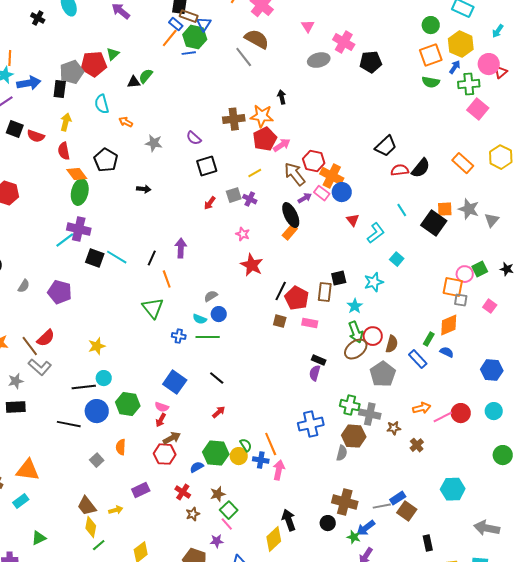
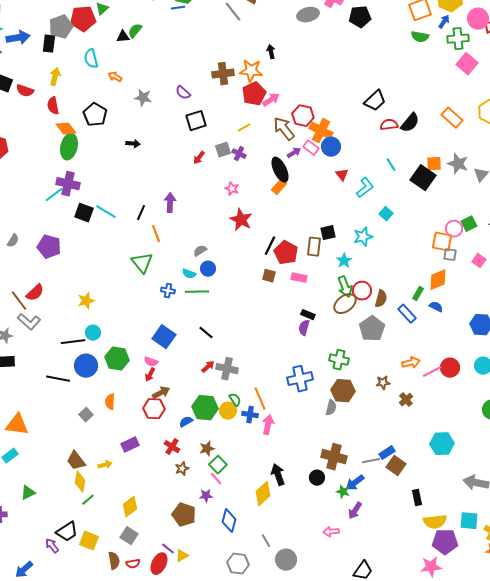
gray cross: (370, 414) -> (227, 369), moved

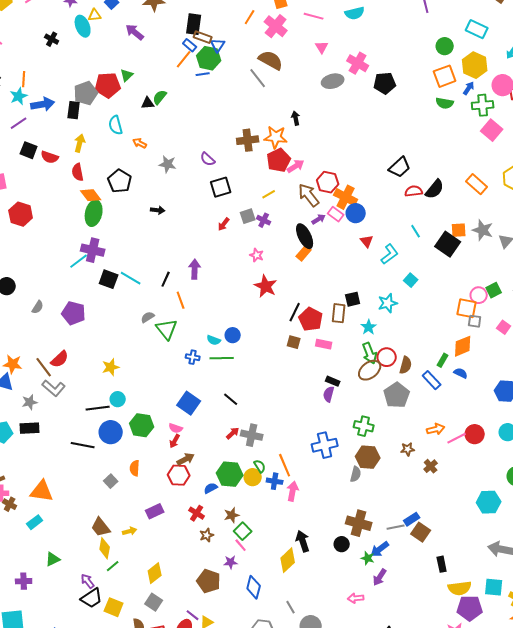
gray semicircle: (200, 251) -> (148, 317), moved
cyan hexagon: (442, 444) -> (489, 502), moved
purple arrow: (52, 546) -> (88, 581), moved

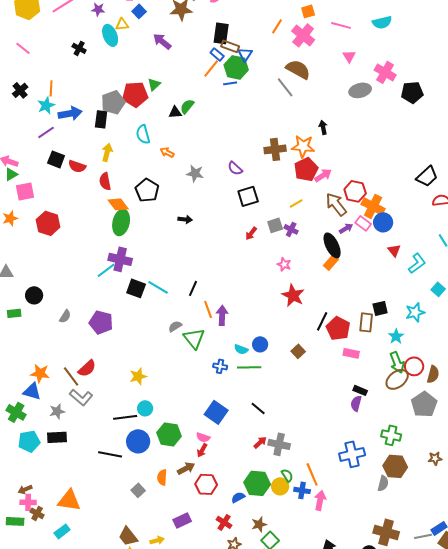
purple arrow: (195, 269) -> (222, 315), moved
brown square: (294, 342) -> (298, 351), moved, turned 32
brown arrow: (186, 459) -> (186, 468), moved

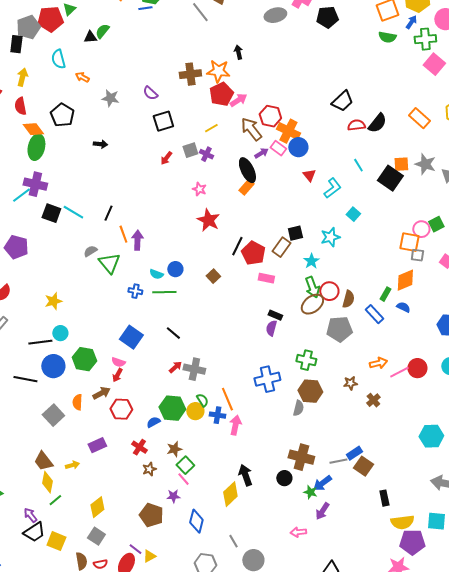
brown rectangle: (366, 322) -> (281, 247), turned 30
gray pentagon: (424, 404) -> (339, 329), turned 30
gray square: (138, 490) -> (53, 415), size x1.5

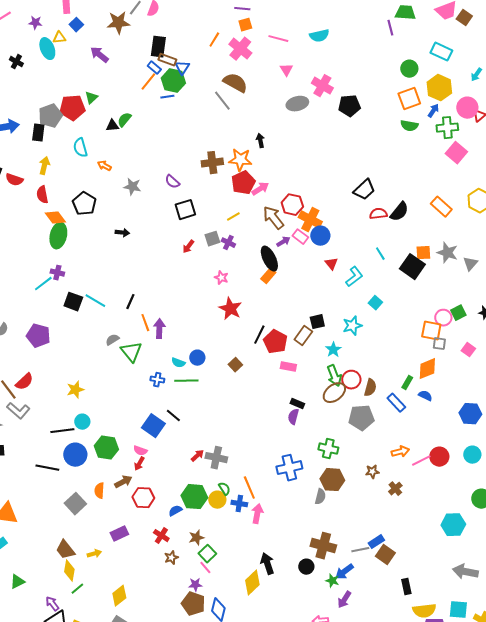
purple cross: (35, 184) -> (57, 273), size x0.6
black line: (173, 333) -> (173, 416), moved
brown pentagon: (151, 515) -> (193, 604), moved

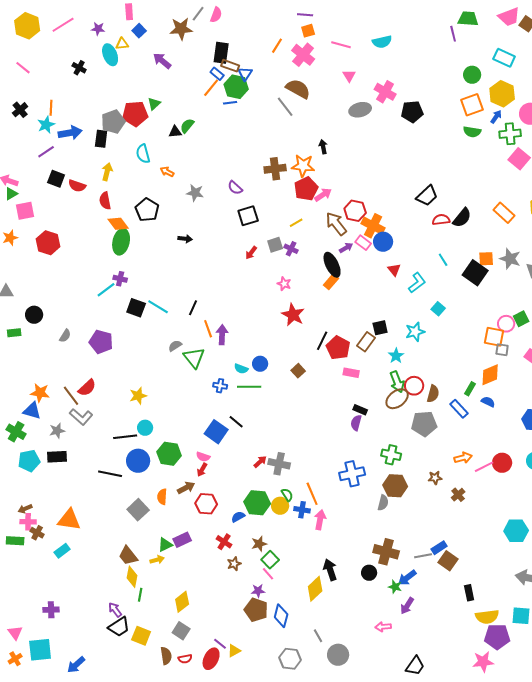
green triangle: (17, 582) -> (165, 545), moved
green line: (77, 589) -> (140, 595), turned -40

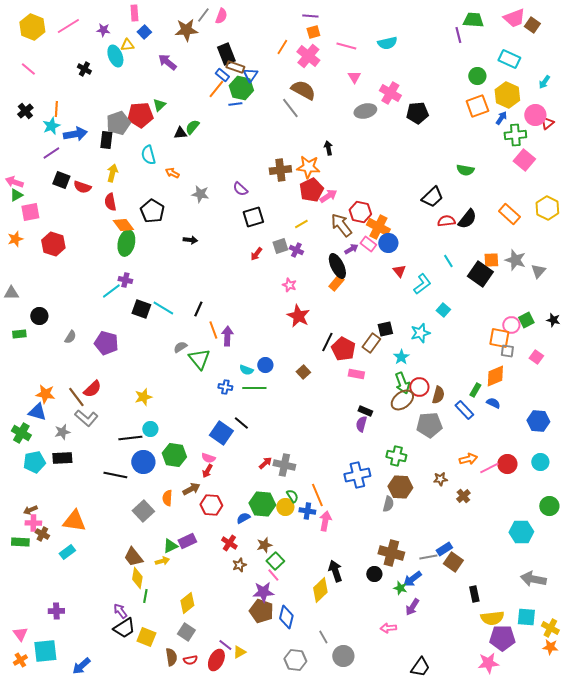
black rectangle: (221, 53) -> (226, 54), turned -30
green semicircle: (472, 132) -> (465, 170), moved
purple star: (258, 591) -> (263, 592), size x1.5

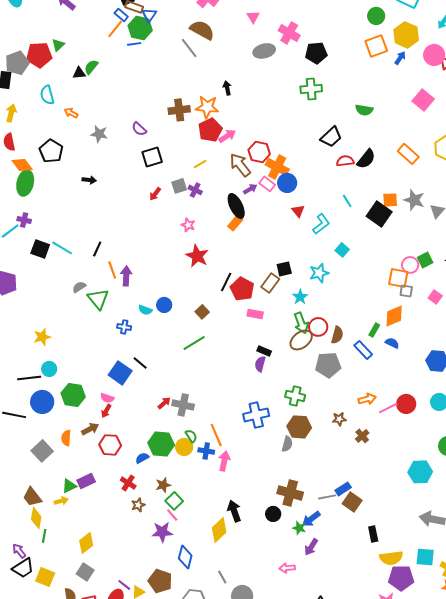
green cross: (515, 135) -> (311, 89), moved
green line: (254, 388) -> (194, 343), moved, turned -30
brown pentagon: (261, 611) -> (160, 581), moved

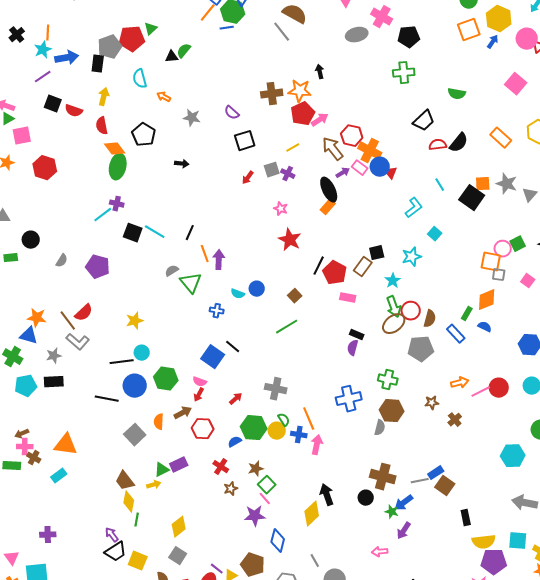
red triangle: (298, 211) -> (391, 173), moved
red arrow: (164, 403) -> (236, 399), moved

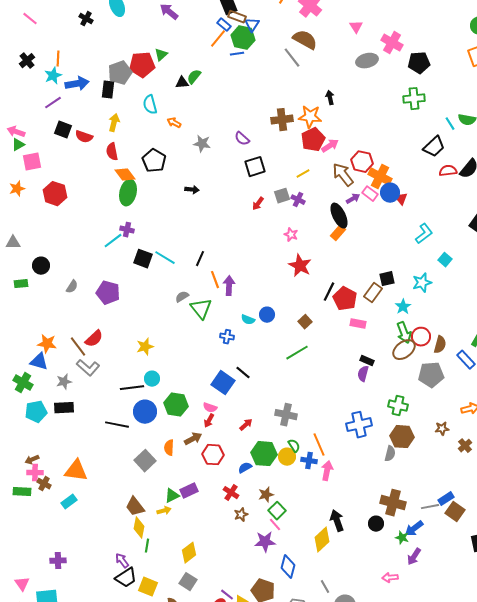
cyan line: (440, 185) -> (450, 124), moved

